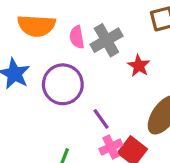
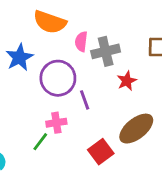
purple line: (101, 119) -> (85, 100), moved
pink cross: (111, 147) -> (56, 123), moved

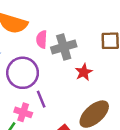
purple line: (85, 100) -> (41, 99), moved
pink cross: (56, 123) -> (23, 112), turned 30

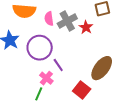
red star: (84, 72) -> (86, 27), moved
pink cross: (23, 112) -> (46, 78), turned 32

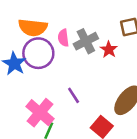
purple circle: (40, 48) -> (38, 53), moved
pink cross: (46, 78) -> (40, 113), moved, size x1.6

